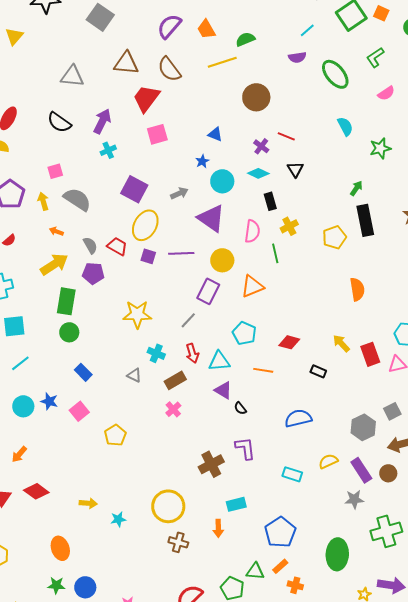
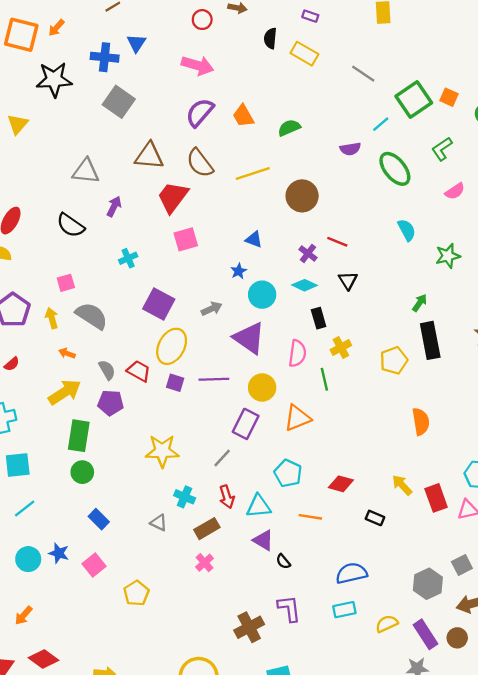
cyan line: (307, 30) -> (381, 124), moved
yellow line: (222, 62) -> (253, 174), moved
purple arrow: (102, 121) -> (114, 206), moved, size x0.7
cyan rectangle: (292, 474) -> (344, 610), moved, turned -30

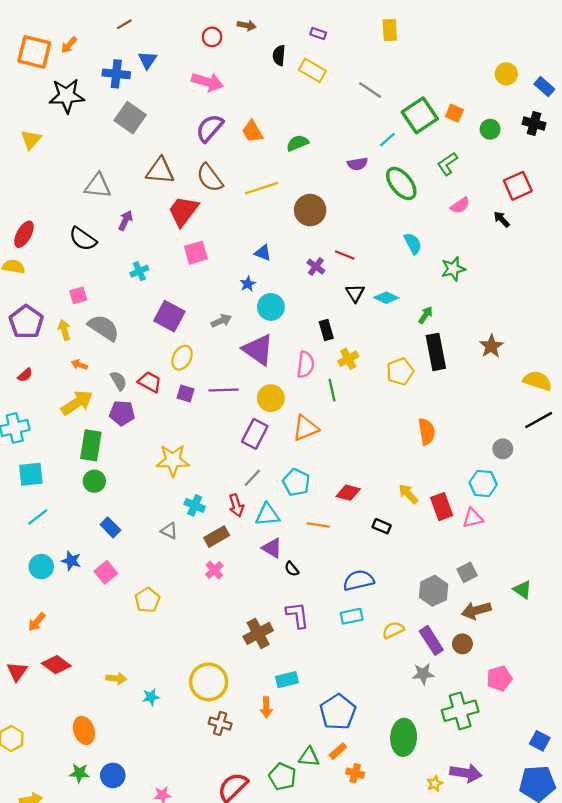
cyan diamond: (304, 285) -> (386, 298), moved
yellow ellipse: (172, 346) -> (182, 358), size x0.7
gray line: (222, 458) -> (252, 478), moved

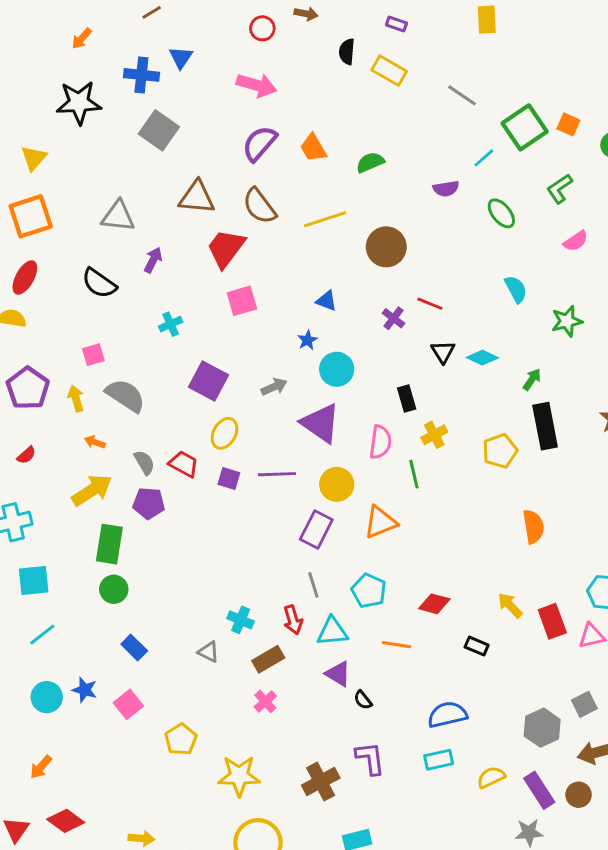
orange square: (34, 52) -> (31, 216), moved, turned -32
green ellipse: (401, 183) -> (501, 213), size x0.7
yellow star: (173, 460) -> (239, 776), moved
gray line: (252, 478) -> (313, 585), turned -60

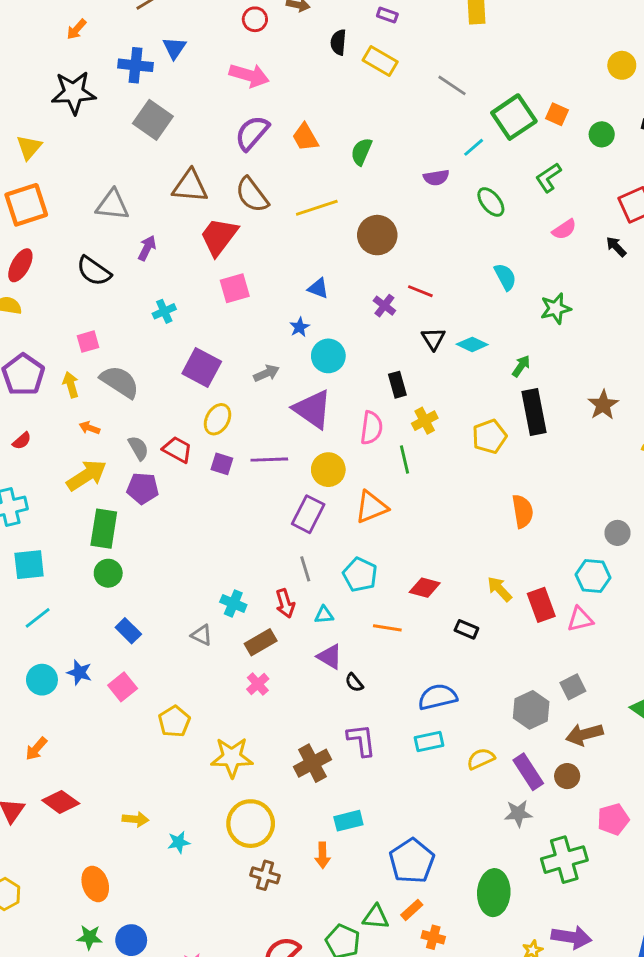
green semicircle: (370, 162) -> (361, 152), turned -44
cyan triangle: (332, 632) -> (324, 615), size x0.6

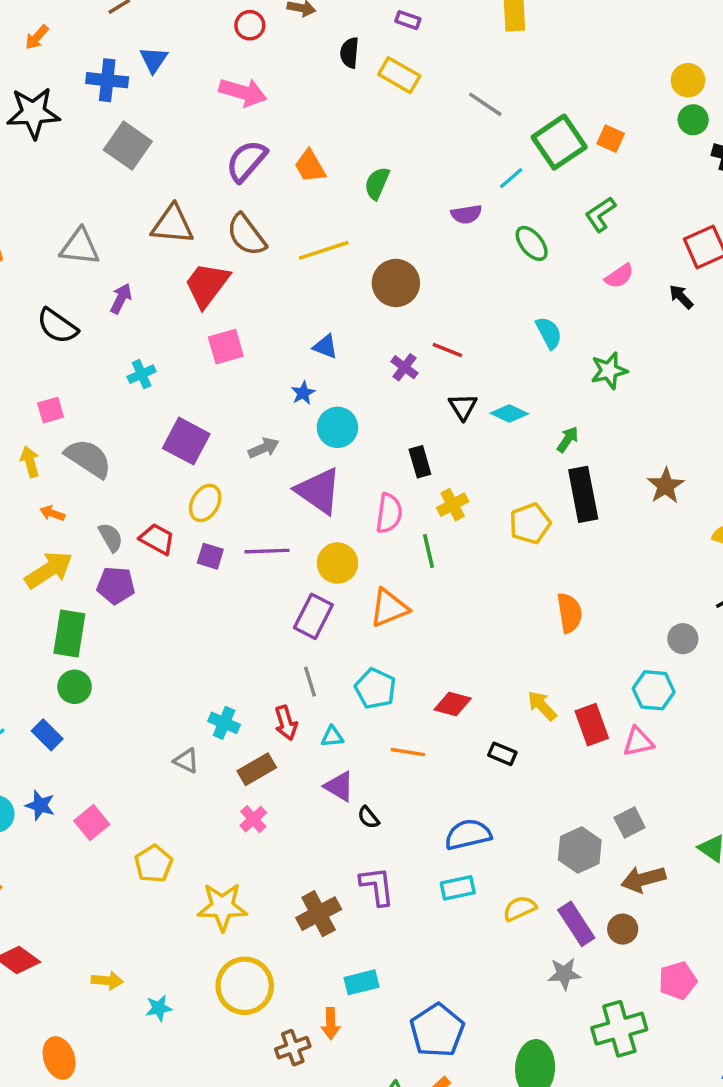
green circle: (602, 134) -> (693, 120), moved
blue rectangle: (128, 631) -> (47, 735), moved
brown cross: (265, 875) -> (293, 1048), moved, turned -36

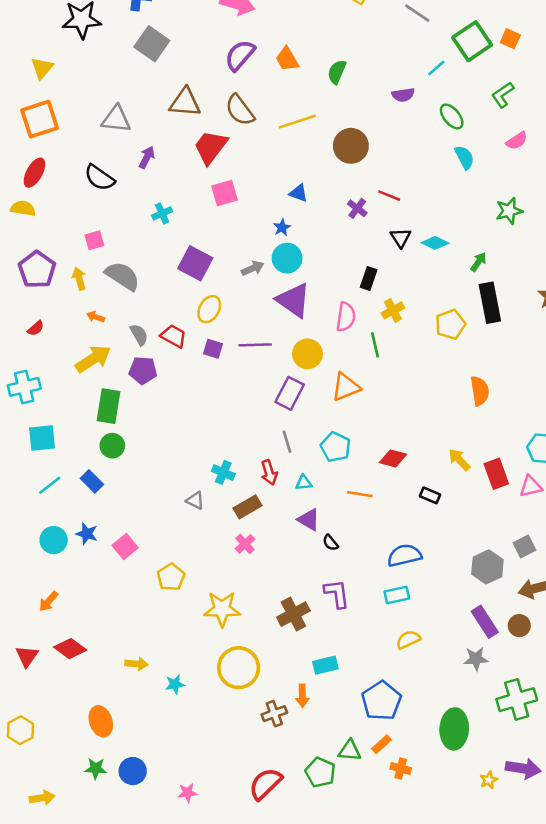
cyan semicircle: (549, 333) -> (464, 157), moved
cyan circle: (337, 427) -> (287, 258), moved
black rectangle: (420, 462) -> (369, 279), turned 35
yellow semicircle: (520, 908) -> (408, 640), moved

